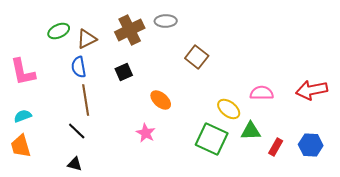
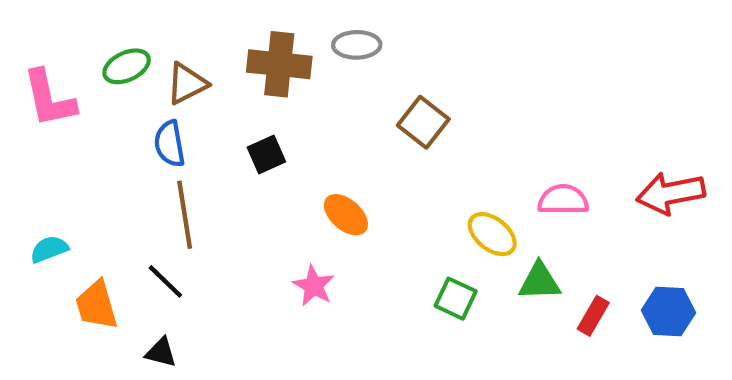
brown cross: (130, 30) -> (279, 64), turned 32
pink L-shape: (23, 72) -> (49, 99), moved
green square: (212, 139) -> (456, 299), size x0.6
orange trapezoid: (21, 146) -> (96, 305), moved

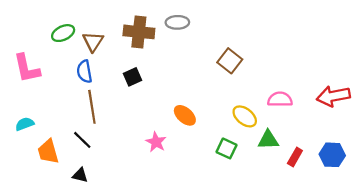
brown triangle: (187, 84) -> (93, 42), turned -30
pink L-shape: (49, 99) -> (27, 68), moved
brown square: (423, 122) -> (230, 61), moved
orange ellipse: (346, 215) -> (185, 115), moved

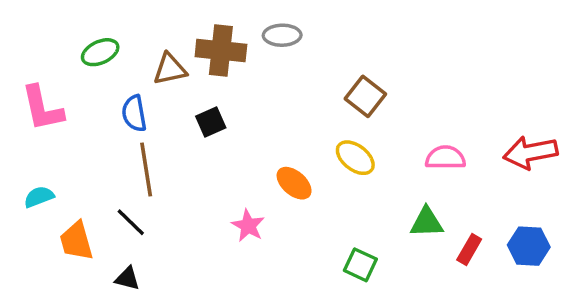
brown triangle: (93, 42) -> (170, 69), moved, turned 45
yellow ellipse: (245, 116) -> (355, 158), moved
green square: (227, 148) -> (360, 265), moved

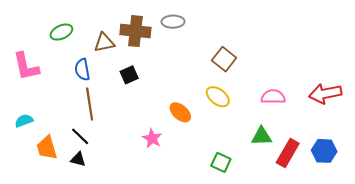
red rectangle: (469, 249) -> (288, 153), size x1.5
black triangle: (127, 278) -> (78, 159), moved

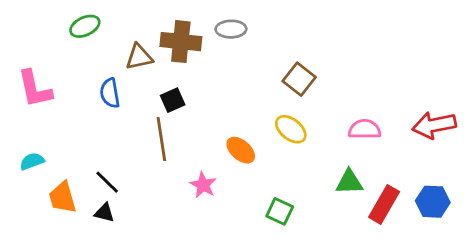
green ellipse: (61, 32) -> (85, 26), moved
brown line: (90, 104) -> (161, 139), moved
green square: (221, 162) -> (280, 211), moved

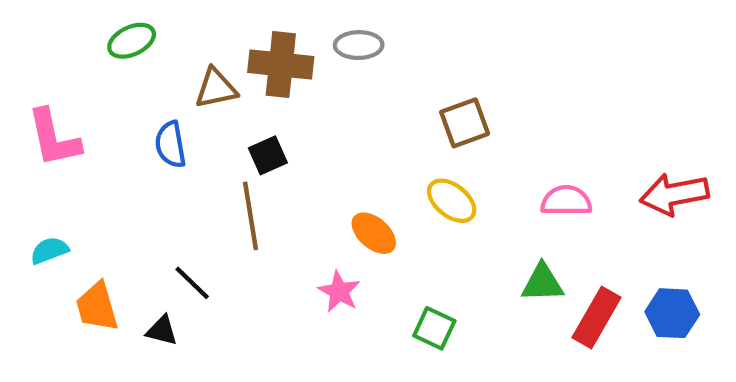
brown square: (299, 79) -> (465, 123), turned 32
black line: (107, 182) -> (192, 283), moved
pink star: (203, 185) -> (339, 292), moved

